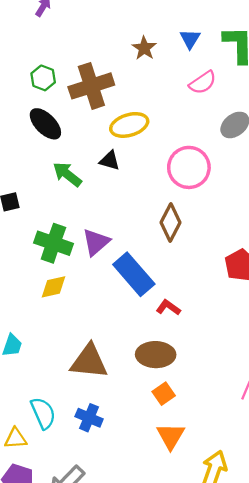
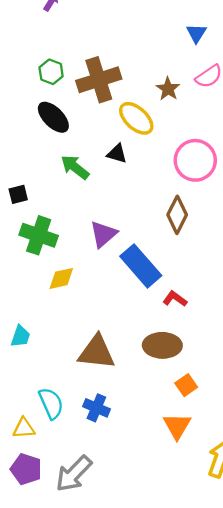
brown star: (144, 48) -> (168, 89), moved
yellow ellipse: (129, 125) -> (136, 118), turned 60
green cross: (53, 243) -> (39, 235), moved
orange square: (164, 394) -> (186, 385), moved

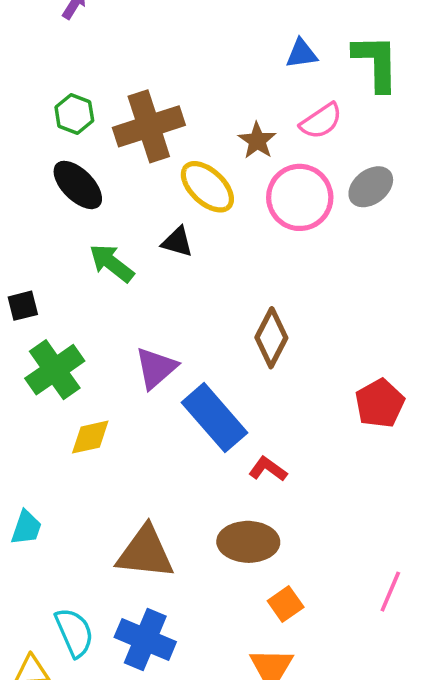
blue triangle: (196, 33) -> (302, 54), turned 50
pink circle: (195, 160) -> (300, 197), moved
green cross: (39, 235) -> (55, 370), turned 36
blue cross: (96, 408) -> (145, 639), size x1.4

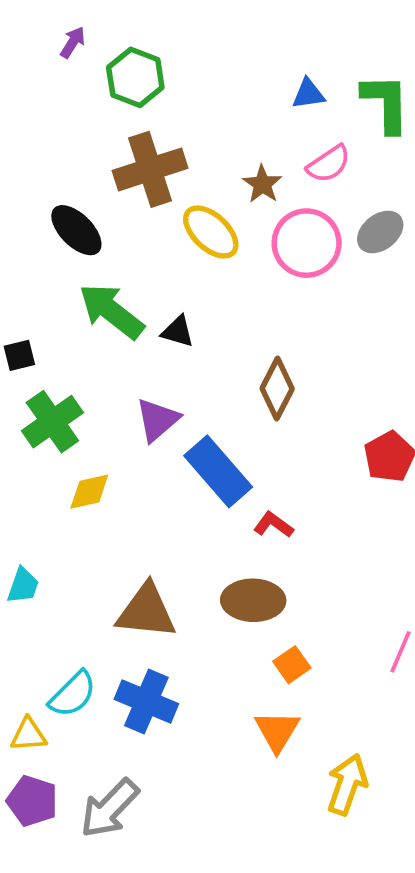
green hexagon: (74, 114) -> (135, 77), moved, size x1.4
black triangle: (177, 242) -> (178, 331), moved
green arrow: (112, 263) -> (111, 311), size x1.4
cyan semicircle: (74, 632) -> (73, 694), turned 69

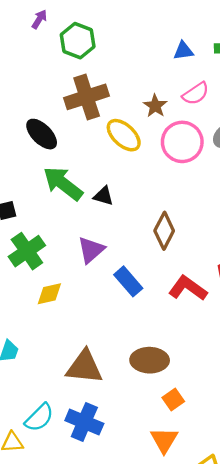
blue rectangle: (218, 471) -> (128, 281), size x0.7
red L-shape: (273, 525) -> (188, 288), moved, size x1.6

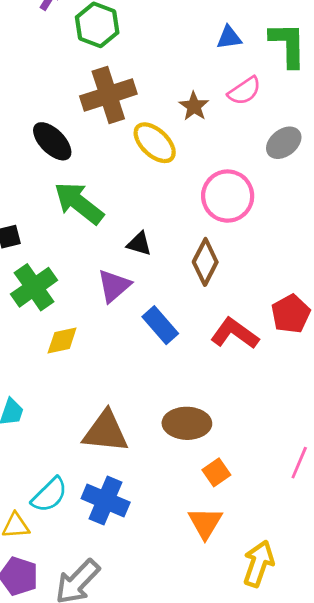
pink circle: (182, 142) -> (228, 196), moved
black triangle: (103, 196) -> (139, 244), moved

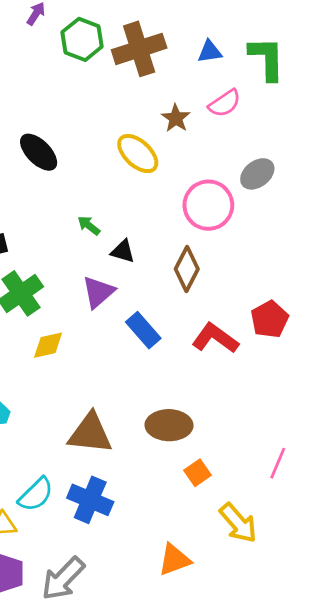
brown cross: (108, 95) -> (139, 49), moved
gray ellipse: (284, 143) -> (257, 174), moved
green arrow: (79, 203) -> (89, 226), moved, size x0.5
orange triangle: (205, 523) -> (174, 560), moved, turned 39
yellow arrow: (258, 564) -> (238, 523), moved, turned 120

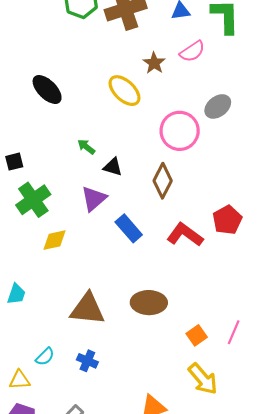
orange square: (198, 473) -> (197, 335), moved
cyan semicircle: (36, 494) -> (45, 357), size x0.7
blue cross: (90, 500) -> (87, 361), size x0.6

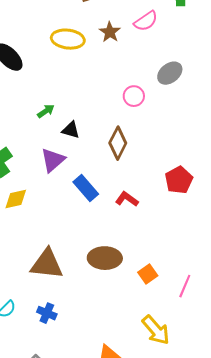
yellow ellipse: (124, 91) -> (68, 39), moved, turned -36
pink circle: (180, 131) -> (134, 96), size x0.6
green arrow: (86, 147) -> (46, 111), turned 108
red L-shape: (185, 235) -> (127, 199), moved, size x0.7
orange square: (197, 335) -> (148, 274), moved

